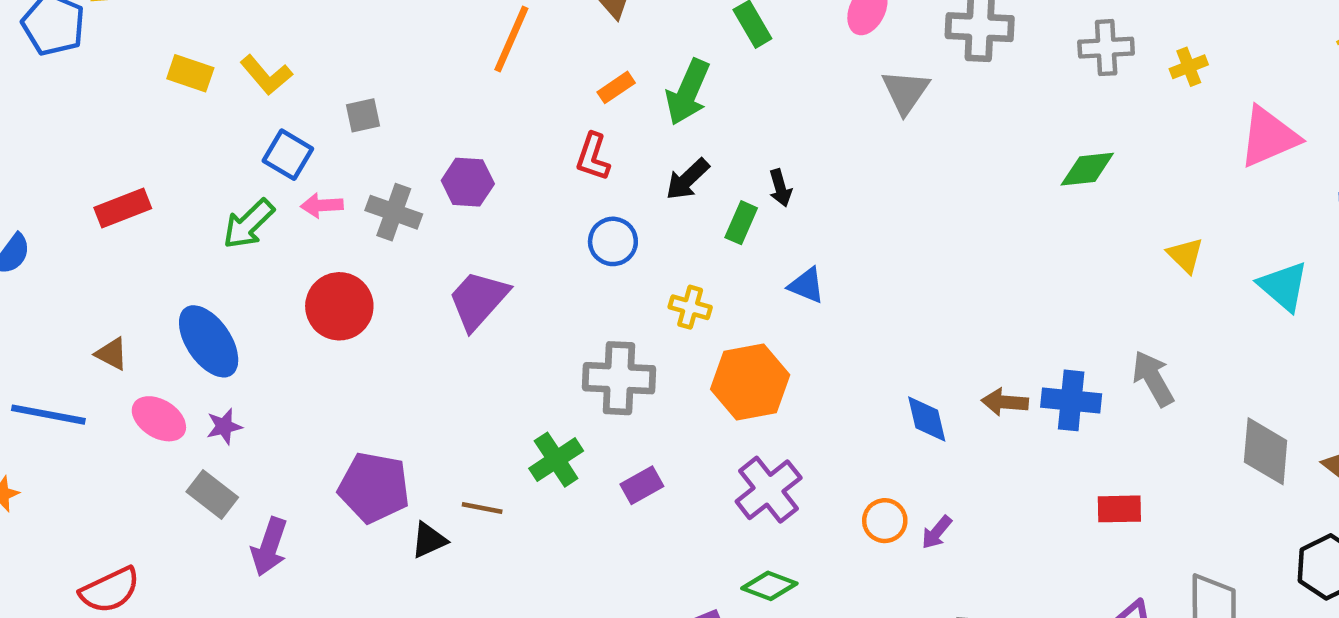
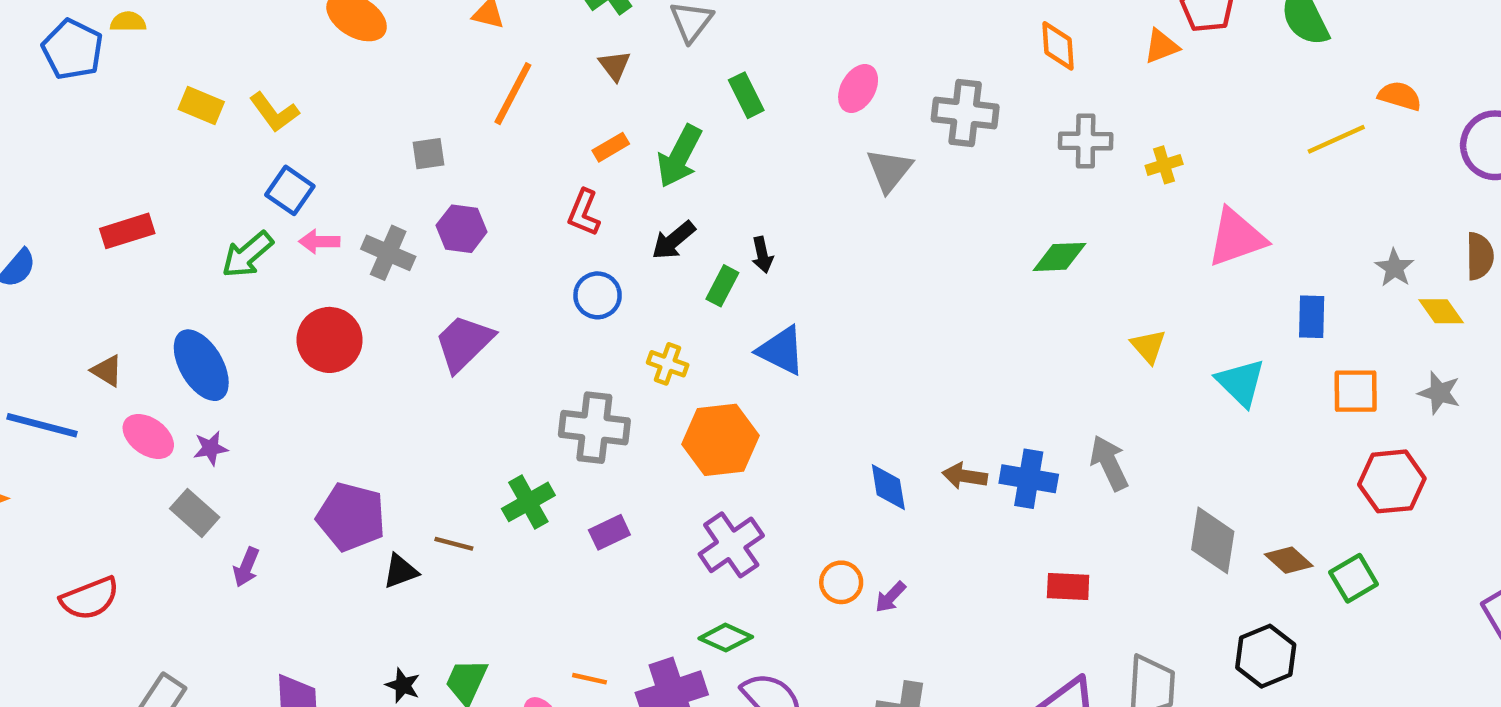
gray square: (363, 115) -> (428, 154), moved
blue triangle: (807, 285) -> (781, 350), size x1.4
purple arrow: (269, 547) -> (246, 567), size x0.7

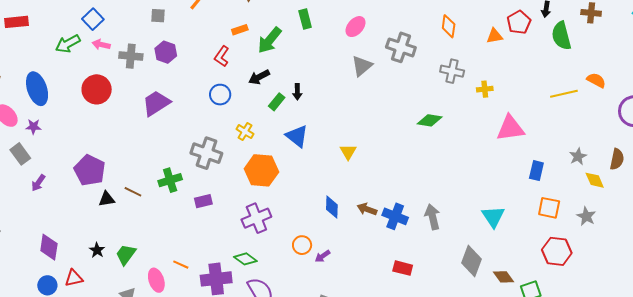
gray cross: (388, 253) -> (131, 56), turned -30
yellow triangle: (1148, 346) -> (348, 152), moved
cyan triangle: (1241, 383) -> (493, 217), moved

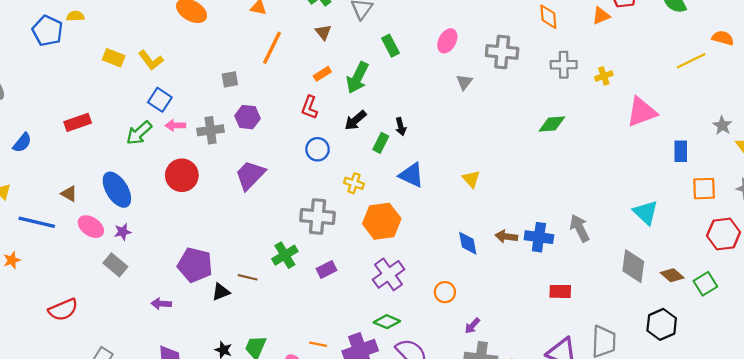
gray triangle: (362, 66) -> (464, 82), size x0.7
purple arrow: (38, 183) -> (161, 304), moved, turned 72
purple arrow: (323, 256) -> (472, 326), moved

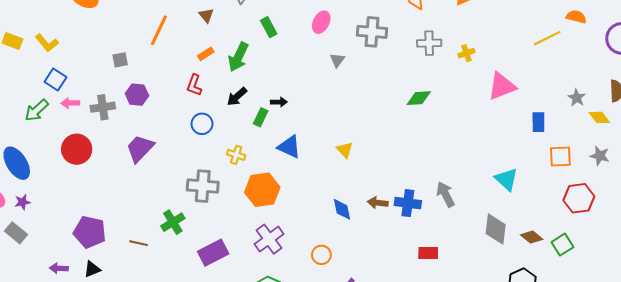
black arrow: (401, 127) -> (279, 102), turned -77
purple rectangle: (326, 270) -> (213, 253), moved, size x1.6
black triangle: (221, 292) -> (92, 269), moved

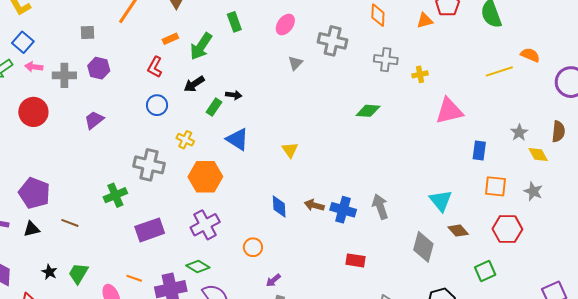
purple trapezoid: (140, 148) -> (94, 120), size x0.7
brown diamond: (532, 237) -> (458, 231), moved
brown line: (138, 243) -> (70, 223), moved

